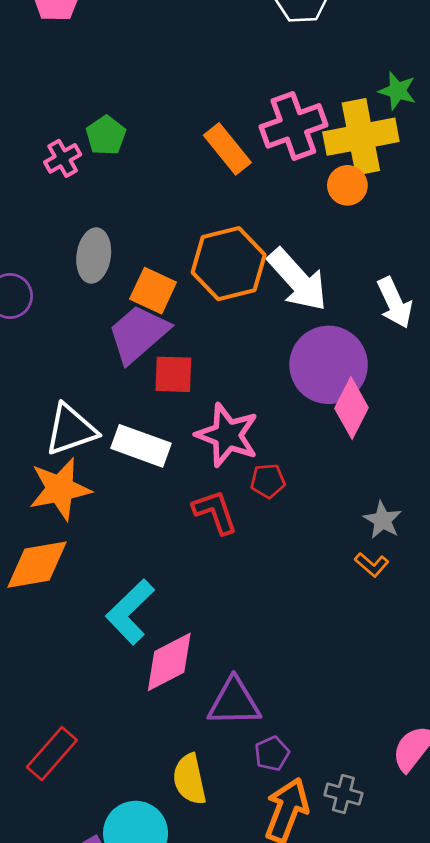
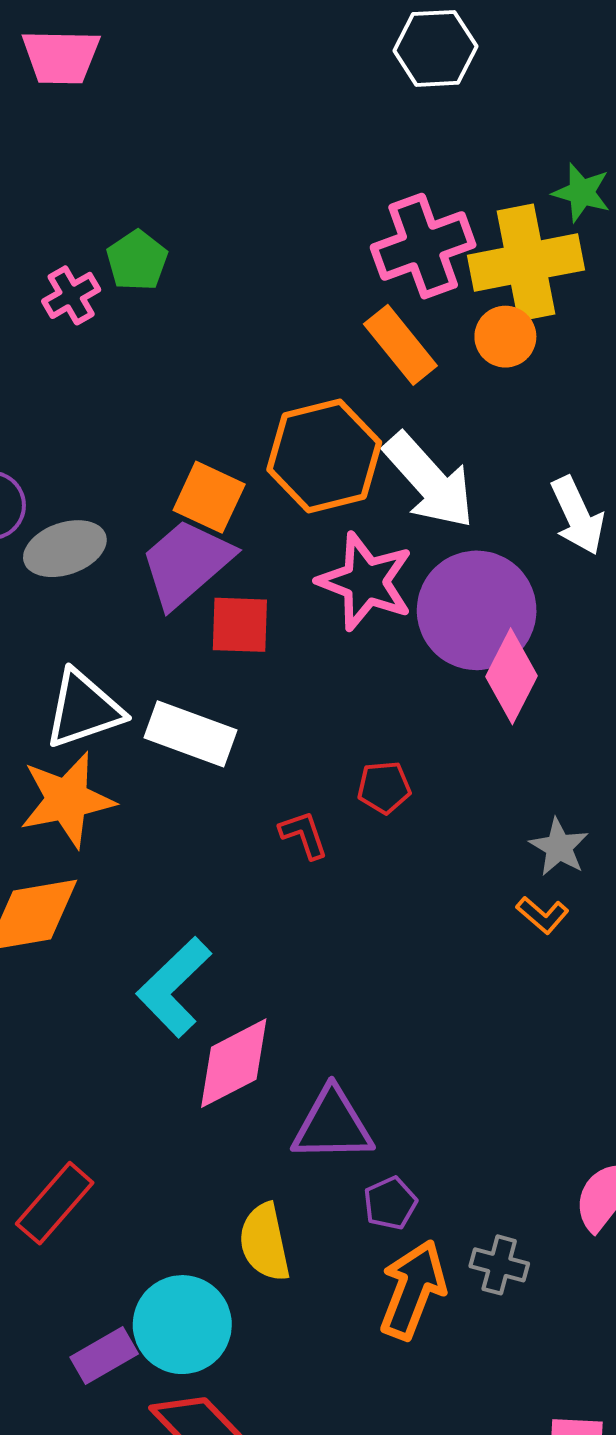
orange rectangle: (227, 149) -> (400, 345), moved
gray ellipse: (94, 256) -> (65, 549), moved, turned 63
pink star: (227, 435) -> (365, 582), moved
red L-shape: (215, 512) -> (304, 835), size x0.7

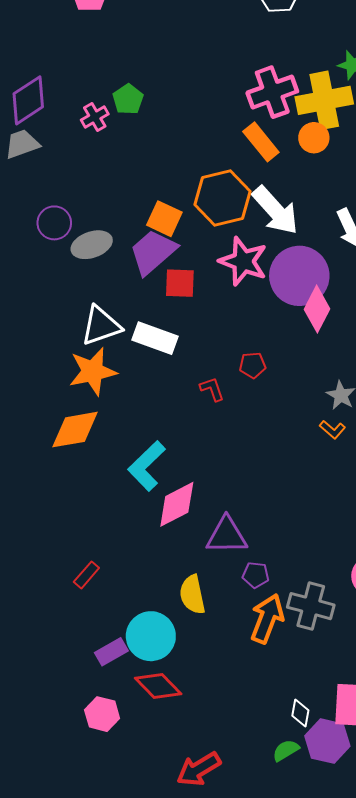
red rectangle: (55, 1203) -> (86, 575), size x0.7
purple pentagon: (390, 1203) -> (256, 575), turned 30
gray cross: (499, 1265) -> (311, 606), size x1.6

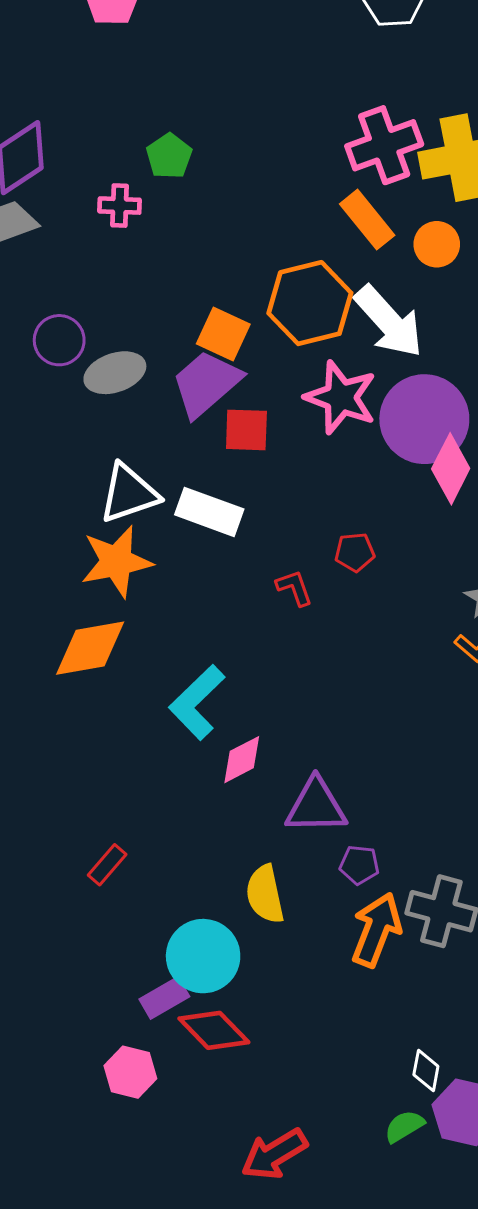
pink cross: (95, 117) -> (120, 206), moved, turned 32
orange circle: (314, 138) -> (437, 244), moved
pink diamond: (177, 504) -> (242, 760), size x0.7
purple rectangle: (111, 652) -> (164, 998), moved

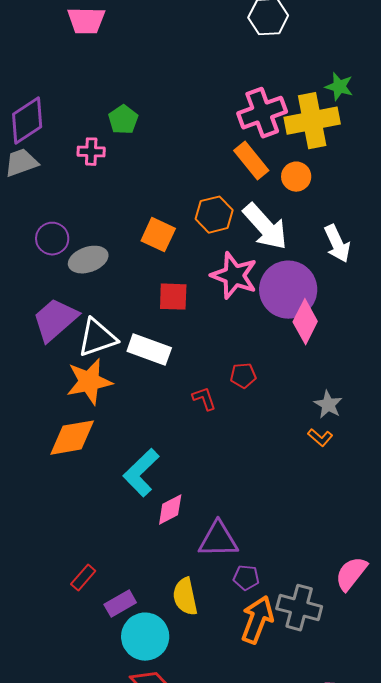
orange hexagon: (310, 303) -> (214, 215), size x0.7
purple trapezoid: (206, 384) -> (55, 320), moved
purple rectangle: (164, 998) -> (120, 604), moved

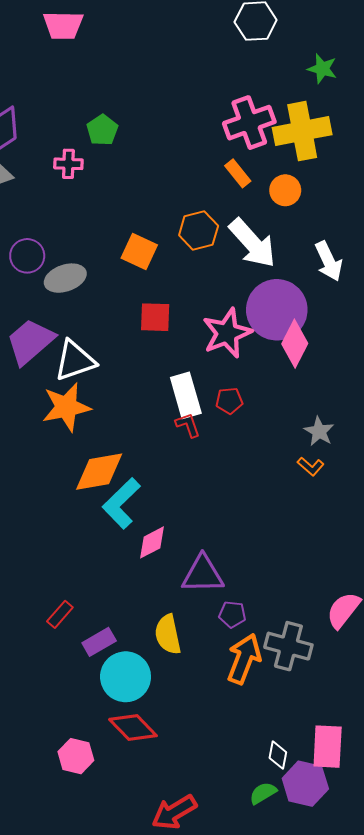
green star: (339, 87) -> (322, 69), moved
orange rectangle: (251, 161) -> (238, 173), size x0.7
pink star: (234, 276) -> (227, 333), moved, turned 30
white rectangle: (149, 350) -> (186, 395), moved, turned 54
orange diamond: (72, 438) -> (99, 472), moved

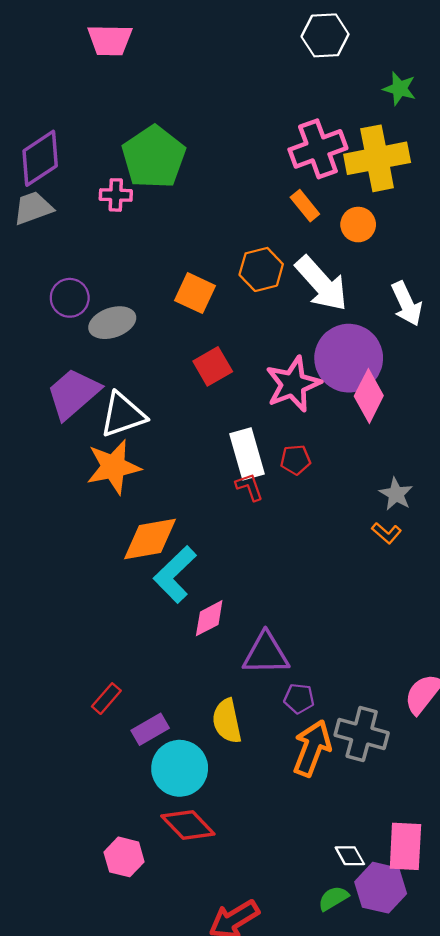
green pentagon: (102, 130) -> (154, 157), size x1.8
red square: (155, 317) -> (213, 366), turned -32
white diamond: (278, 755) -> (350, 856), turned -40

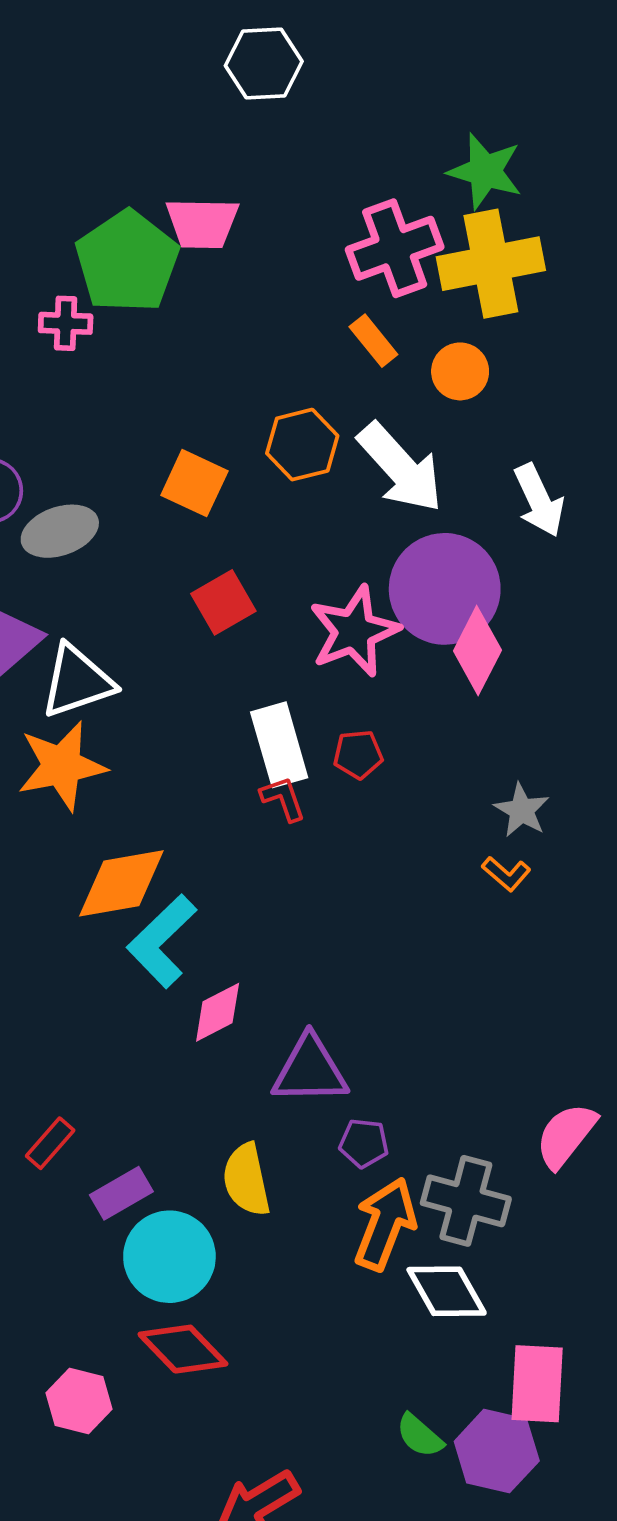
white hexagon: (325, 35) -> (264, 64), moved
pink trapezoid: (110, 40) -> (202, 223), moved
green star: (400, 89) -> (485, 171), moved, size x1.4
white diamond: (350, 856) -> (447, 1291), moved, size x1.6
green semicircle: (333, 898) -> (420, 1436), moved, turned -108

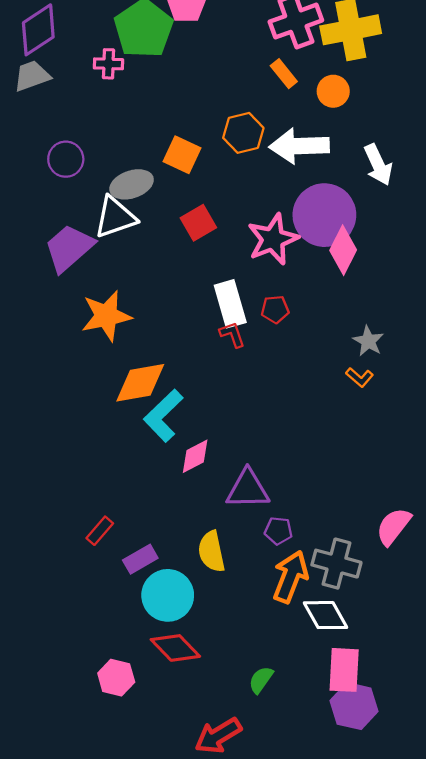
white arrow: (400, 468) -> (299, 146), turned 130
gray ellipse: (60, 531) -> (132, 184), moved
white triangle: (77, 681) -> (115, 217), moved
pink rectangle: (537, 1384) -> (344, 670), moved
green semicircle: (420, 1436) -> (261, 680), moved, turned 84

